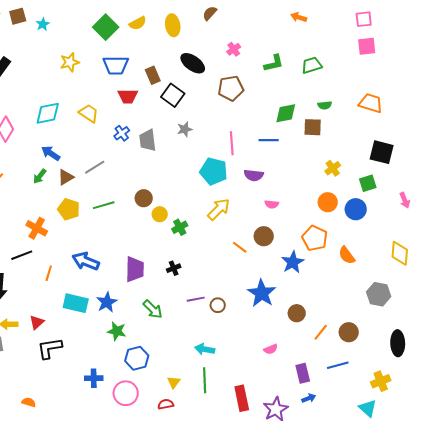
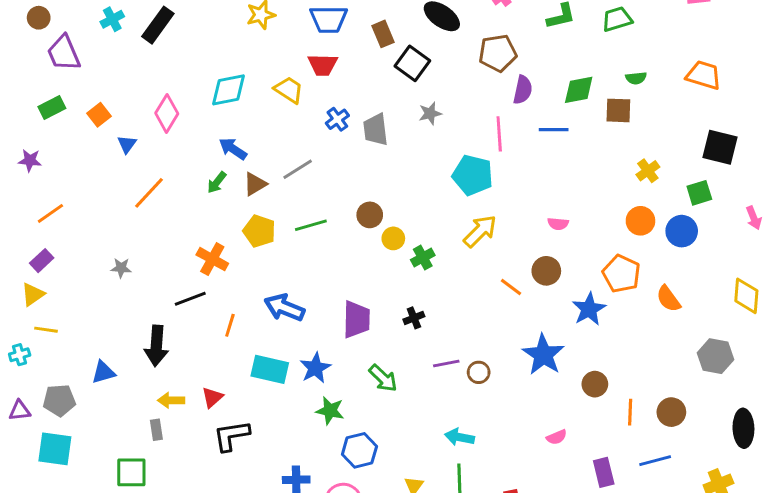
red trapezoid: (128, 96) -> (323, 65), moved
purple semicircle: (254, 175) -> (523, 90), moved, turned -84
orange line: (321, 332) -> (630, 412), turned -36

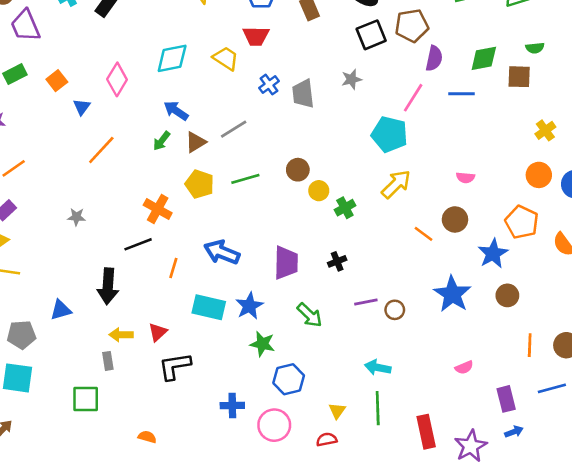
black square: (412, 63) -> (371, 35), moved, turned 32
pink line: (499, 134) -> (413, 98), turned 36
brown circle: (595, 384) -> (507, 295), moved

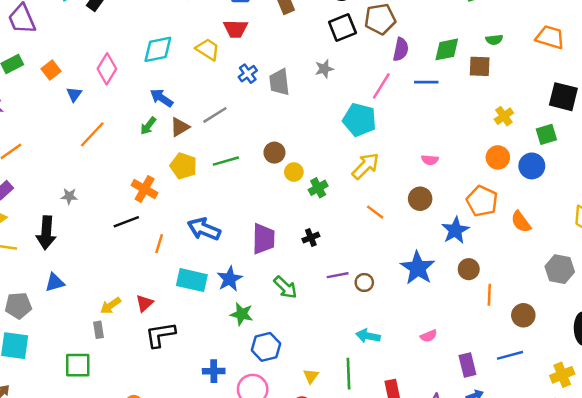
orange line: (424, 234) -> (375, 212), moved
black arrow: (108, 286) -> (46, 233), moved
yellow arrow: (121, 335) -> (111, 306), turned -35
orange line: (530, 345) -> (489, 295), moved
cyan arrow: (378, 367) -> (368, 336), moved

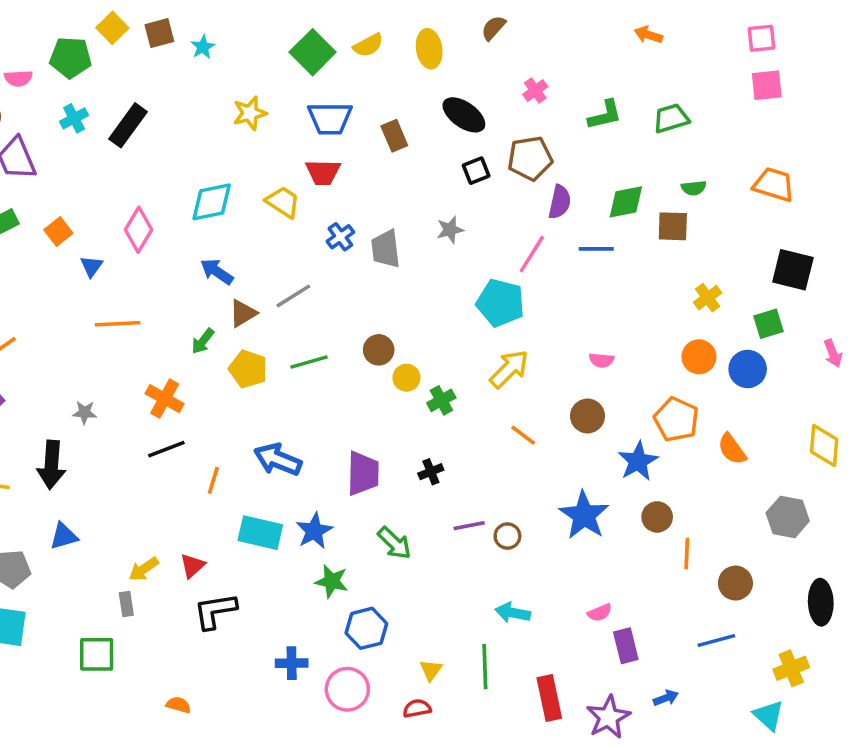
black square: (342, 28) -> (476, 171), size x0.7
green arrow: (148, 126) -> (203, 341), moved
orange line: (92, 134) -> (118, 324), turned 44
orange cross: (145, 189) -> (165, 399), moved
purple rectangle: (467, 365) -> (626, 646), moved

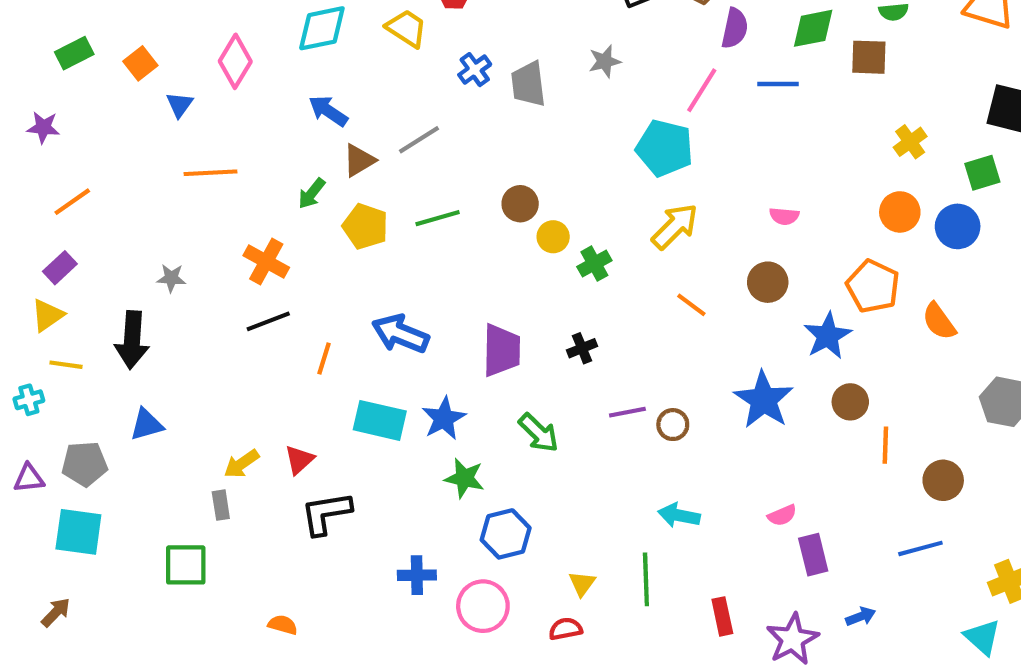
red rectangle: (549, 698) -> (722, 616), size x0.7

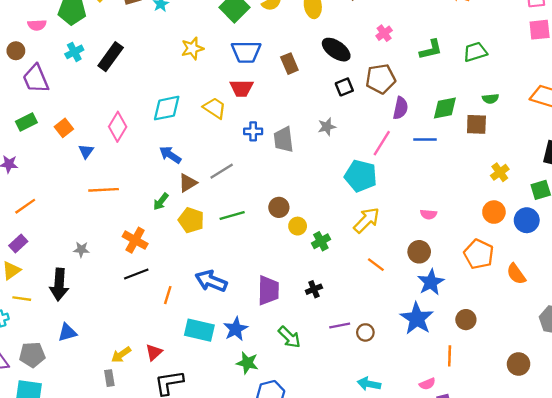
blue cross: (475, 70) -> (253, 131), turned 36
blue star: (828, 336) -> (431, 282), moved
orange line: (885, 445) -> (450, 356), moved

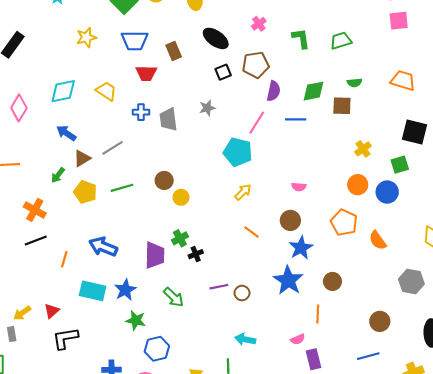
green L-shape: (431, 50) -> (301, 38), turned -85
red trapezoid: (241, 88) -> (146, 73), moved
yellow arrow: (367, 220) -> (243, 192), size x0.7
green cross: (321, 241) -> (180, 238), moved

